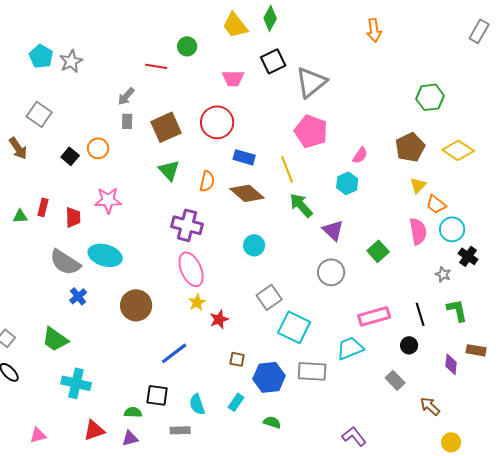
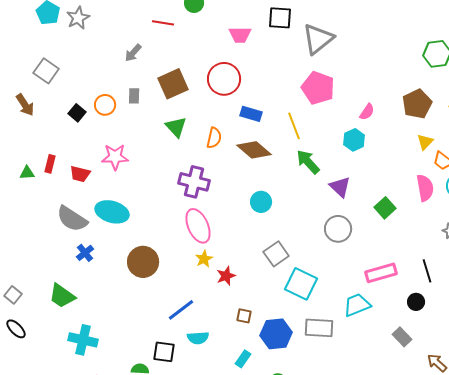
black square: (273, 61) -> (280, 18), turned 30
gray rectangle: (127, 121) -> (134, 96), moved
red trapezoid: (73, 217) -> (80, 174), turned 105
cyan semicircle: (197, 404) -> (198, 338), moved, turned -75

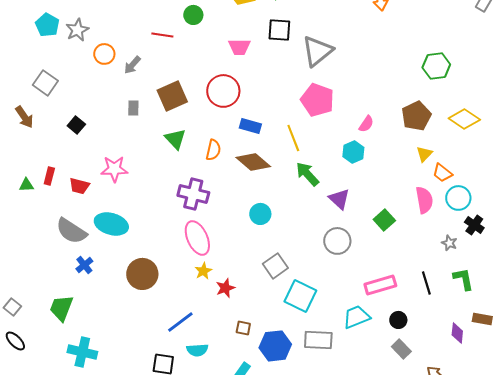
orange circle: (105, 105) -> (104, 54), moved
green trapezoid: (62, 296) -> (61, 308), turned 76
black circle: (416, 302) -> (398, 320), moved

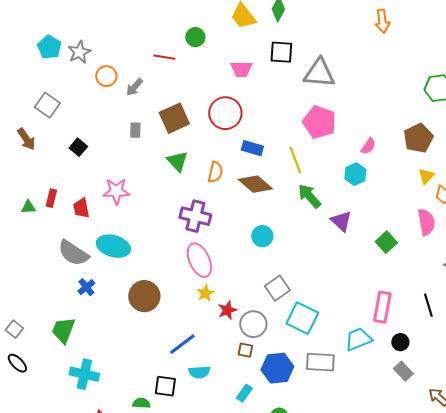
gray triangle: (317, 51) -> (319, 73), turned 44
red trapezoid: (79, 186) -> (81, 208), turned 65
gray circle: (337, 241) -> (253, 324), moved
pink rectangle: (380, 285) -> (382, 307), turned -64

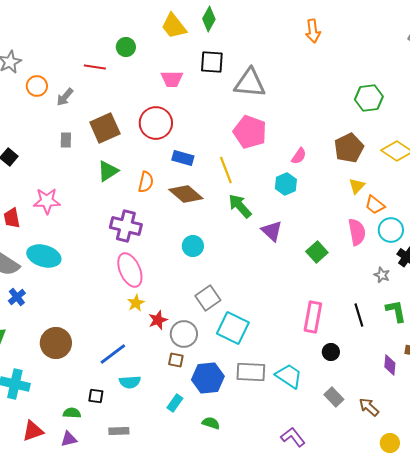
green triangle: (177, 161) -> (108, 171), turned 40
brown circle: (144, 296) -> (56, 343), moved
cyan trapezoid: (358, 339) -> (289, 376), moved, turned 56
gray rectangle: (403, 371) -> (334, 397), moved
black square: (165, 386) -> (96, 396), size x0.7

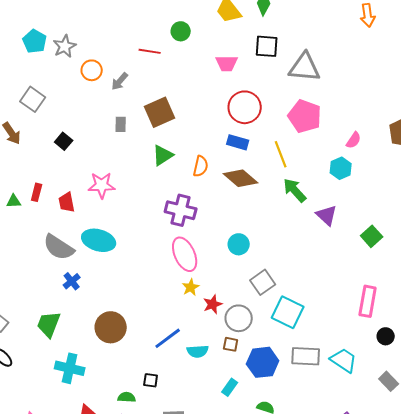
red circle: (156, 123) -> (245, 107), moved
cyan circle: (193, 246) -> (239, 244), moved
cyan semicircle: (130, 382) -> (198, 351), moved

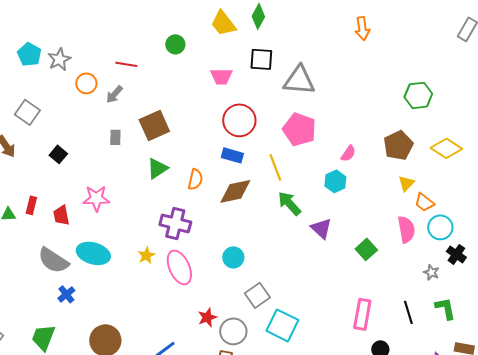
red line: (150, 51) -> (126, 64), moved
brown diamond: (241, 178) -> (235, 191), turned -52
yellow star: (191, 287) -> (146, 255), moved

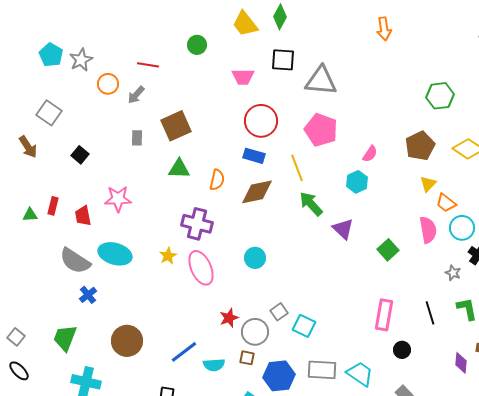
green triangle: (157, 168) -> (179, 169), turned 35
gray square: (257, 295) -> (279, 312), moved, size x0.7
cyan square: (282, 325) -> (304, 326), size x0.7

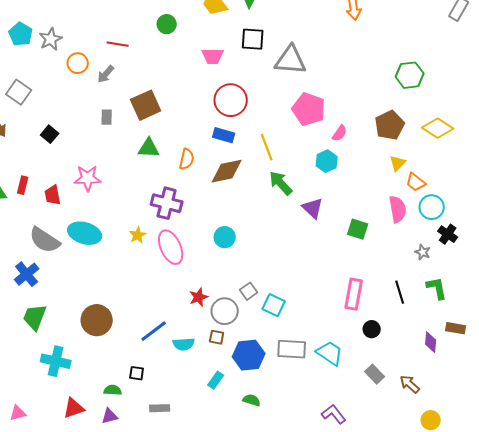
pink pentagon: (321, 130) -> (309, 109), moved
green square: (388, 250) -> (358, 229), turned -30
blue cross: (88, 295) -> (27, 274), moved, size x1.4

